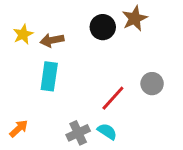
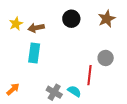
brown star: (135, 18) -> (107, 19), moved
red line: (113, 98) -> (89, 75), moved, turned -36
gray cross: (78, 133) -> (54, 92), turned -35

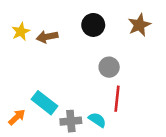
cyan rectangle: (34, 53) -> (44, 103), moved, turned -60
gray circle: (106, 58) -> (109, 67), moved
gray cross: (54, 92) -> (71, 121), turned -35

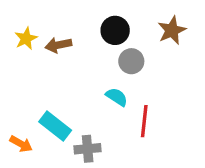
gray circle: (109, 67) -> (131, 61), moved
orange arrow: (17, 117) -> (21, 144), turned 72
cyan semicircle: (97, 120) -> (117, 97), moved

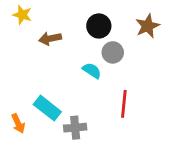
yellow star: (26, 39) -> (22, 15), moved, turned -30
cyan semicircle: (117, 97) -> (92, 71), moved
orange arrow: (21, 144) -> (18, 123), turned 36

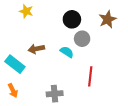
yellow star: (22, 15) -> (26, 11), moved
brown arrow: (50, 39) -> (36, 49), moved
cyan rectangle: (47, 108) -> (15, 64), moved

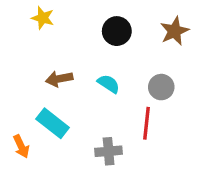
gray circle: (82, 39) -> (161, 87), moved
cyan rectangle: (15, 64) -> (53, 123), moved
gray cross: (55, 94) -> (109, 151), moved

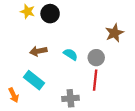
black circle: (117, 31) -> (50, 14), moved
brown star: (174, 31) -> (114, 33), moved
gray circle: (161, 87) -> (96, 58), moved

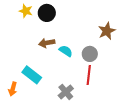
brown arrow: (38, 51) -> (47, 43), moved
orange arrow: (14, 95) -> (13, 89), turned 40
gray cross: (70, 98) -> (66, 92), turned -35

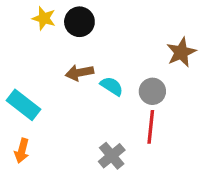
cyan rectangle: (32, 75) -> (23, 105), moved

